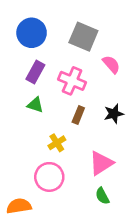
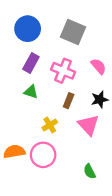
pink semicircle: (111, 64) -> (98, 66), moved
pink triangle: (101, 163) -> (88, 125), moved, turned -40
orange semicircle: (19, 206) -> (14, 152), moved

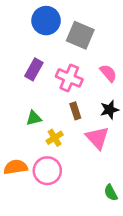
blue circle: (28, 29) -> (46, 21), moved
green triangle: (31, 92) -> (34, 118), moved, turned -32
brown rectangle: (69, 101) -> (75, 111), turned -40
green semicircle: (90, 171) -> (111, 193), moved

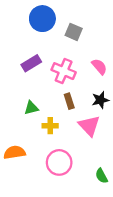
gray square: (80, 35) -> (74, 32), size x0.7
purple rectangle: (34, 69) -> (31, 63), turned 30
yellow cross: (55, 138) -> (50, 126), turned 32
pink circle: (47, 171) -> (59, 162), moved

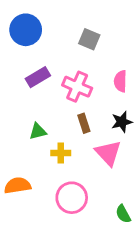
blue circle: (42, 19) -> (26, 30), moved
pink semicircle: (99, 67) -> (120, 81), turned -138

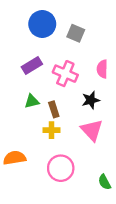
blue circle: (26, 30) -> (42, 24), moved
black star: (122, 122) -> (91, 100), moved
brown rectangle: (84, 123) -> (54, 109), moved
green triangle: (38, 131) -> (32, 101), moved

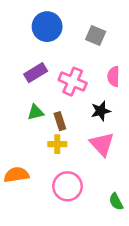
gray square: (76, 33) -> (96, 36), moved

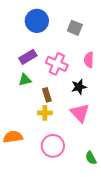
green triangle: (36, 112) -> (25, 80), moved

